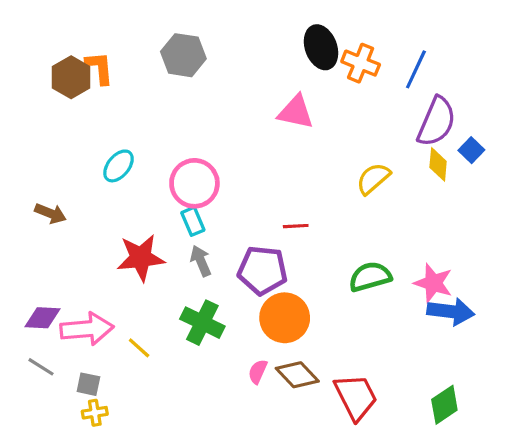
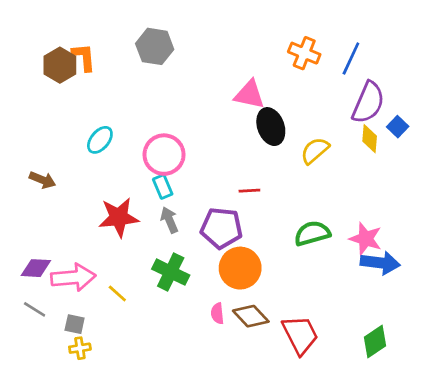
black ellipse: (321, 47) -> (271, 127), moved
pink semicircle: (258, 372) -> (217, 313), turned -30

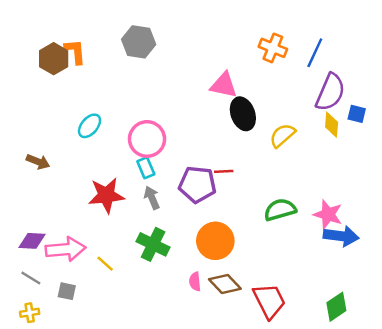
blue square: (398, 127) -> (357, 114), turned -30
purple pentagon: (221, 228) -> (197, 185), moved
yellow cross: (80, 348) -> (30, 313), moved

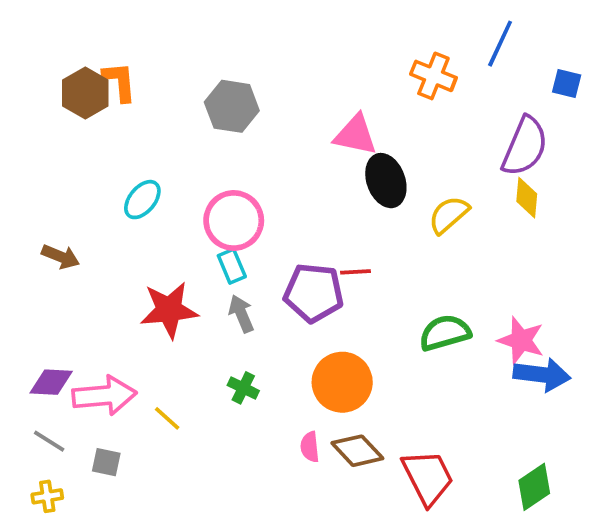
gray hexagon: (139, 42) -> (232, 106), moved
blue line: (315, 53) -> (500, 44), moved
blue square: (357, 114) -> (567, 84), moved
green cross: (153, 244) -> (243, 388), size x0.6

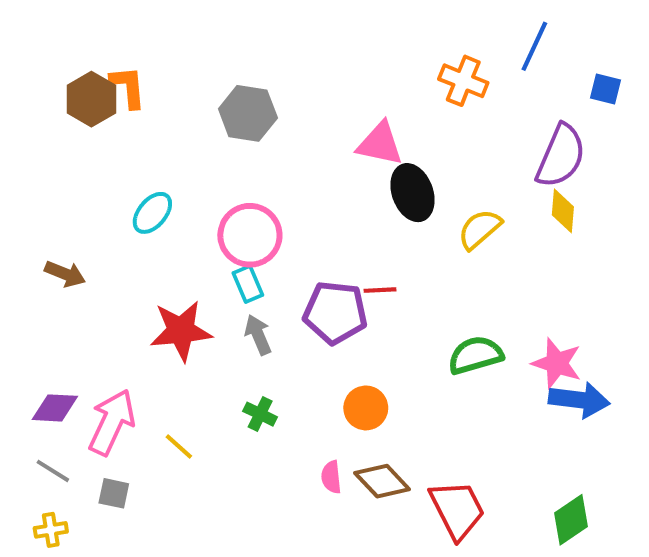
orange circle: (342, 382) -> (366, 408), size x0.7
pink arrow: (104, 396) -> (112, 422), turned -60

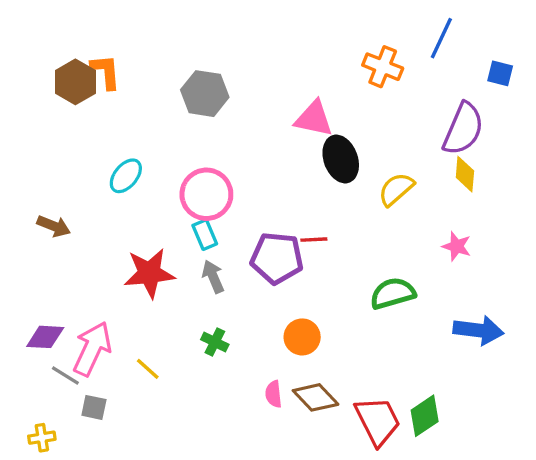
pink star: (557, 363) -> (457, 246), moved, size x0.7
gray line: (53, 471) -> (65, 376), moved
green diamond: (571, 520) -> (425, 416), moved

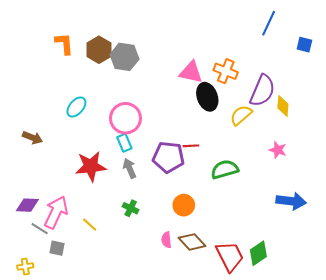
orange cross: (383, 67) -> (226, 71), moved
brown hexagon: (75, 82) -> (99, 50), moved
purple semicircle: (463, 129) -> (262, 91), moved
green semicircle: (393, 293) -> (225, 169), moved

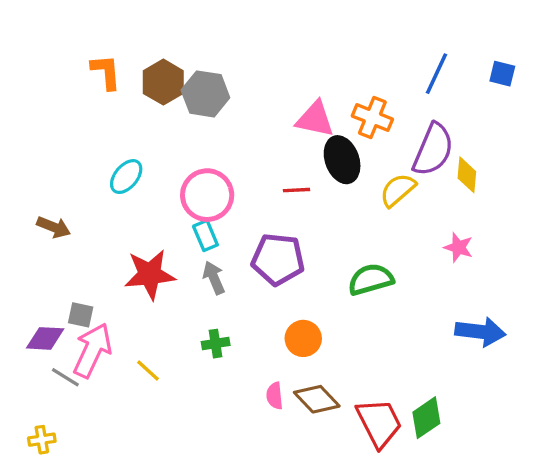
blue line: (269, 23) -> (436, 74), moved
red line: (191, 146) -> (297, 190), moved
green cross: (131, 208) -> (216, 344), turned -35
gray square: (57, 248) -> (81, 315), moved

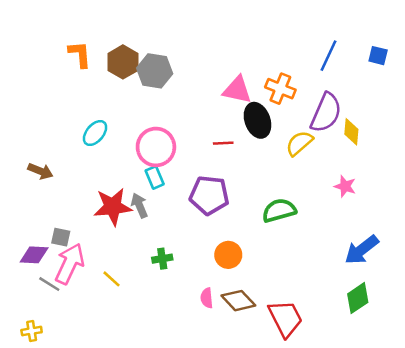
gray arrow: (214, 278) -> (139, 205), moved
blue arrow: (480, 332) -> (362, 250), turned 135
green diamond: (426, 418) -> (358, 298), moved

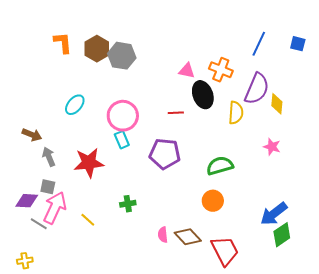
pink triangle: (237, 90) -> (187, 71), size x0.7
yellow semicircle: (299, 143) -> (236, 113), turned 135
gray arrow: (139, 205) -> (49, 157), moved
blue arrow: (362, 250) -> (274, 214), moved
orange circle: (228, 255) -> (213, 201), moved

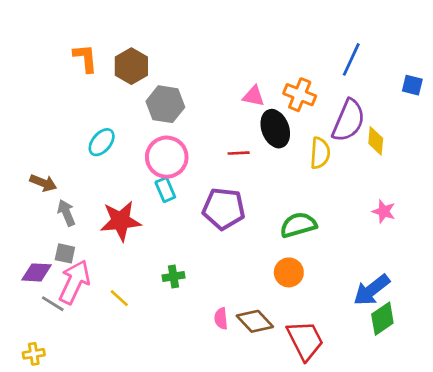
blue square: (298, 44) -> (412, 85), moved
gray hexagon: (122, 56) -> (165, 104), moved
pink star: (272, 147) -> (384, 211), moved

